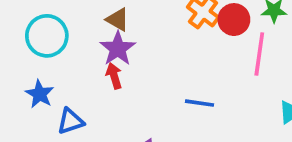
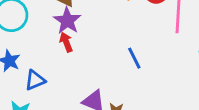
blue line: (199, 103) -> (134, 58), turned 60

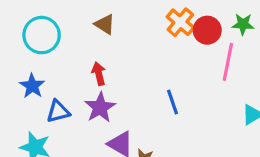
purple star: (67, 21) -> (100, 107), moved

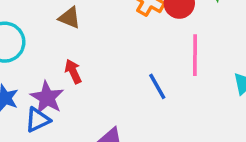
pink line: (228, 62) -> (195, 55), moved
purple star: (100, 107) -> (47, 98), moved

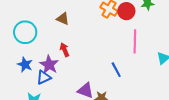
blue line: (157, 86) -> (116, 70), moved

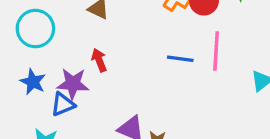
purple star: (49, 65) -> (73, 84), turned -30
blue line: (116, 70) -> (180, 59), moved, turned -56

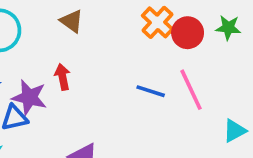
pink line: (216, 51) -> (191, 90), turned -39

